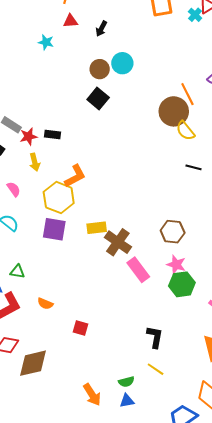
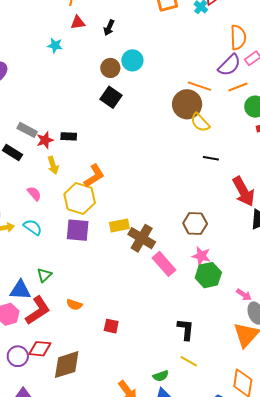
orange line: (187, 94) -> (199, 86), turned -40
green triangle: (17, 272) -> (44, 275), turned -49

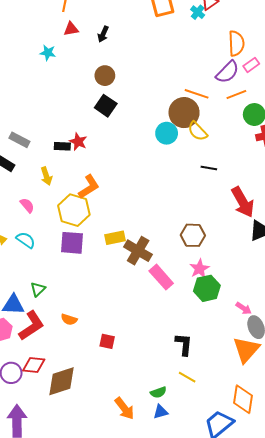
cyan circle: (132, 60) -> (167, 133), moved
red star: (45, 140) -> (78, 142), moved, turned -30
pink star: (201, 256) -> (199, 269), turned 30

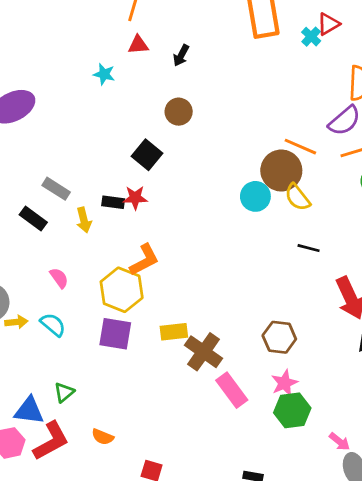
black square: (106, 106) -> (147, 155), moved
red star: (78, 142) -> (135, 198), turned -30
yellow arrow: (46, 176) -> (84, 220), moved

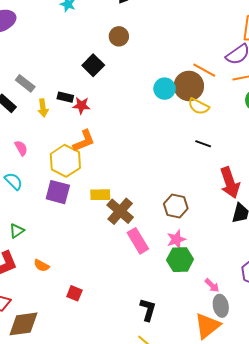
cyan circle: (255, 196) -> (165, 89), moved
yellow semicircle: (297, 197) -> (199, 106), turned -30
red star: (135, 198) -> (81, 105), moved

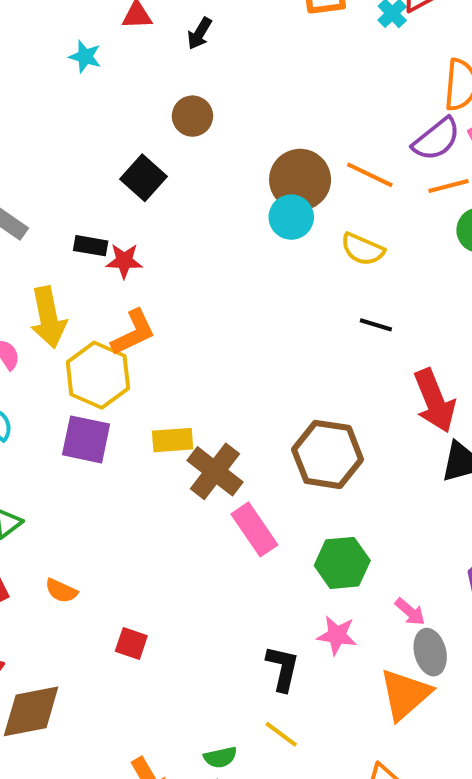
brown circle: (189, 86) -> (300, 180), moved
yellow arrow: (43, 108) -> (48, 317), moved, size x1.6
brown hexagon: (176, 206) -> (328, 454), size x1.4
pink star: (176, 239) -> (337, 635), moved, turned 30

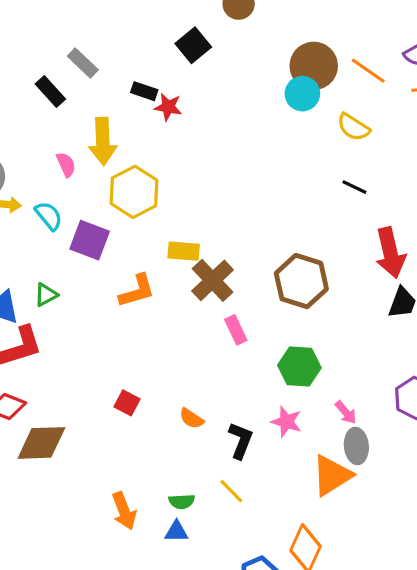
orange L-shape: (133, 333) -> (137, 291), moved
purple square: (86, 439) -> (90, 240), moved
pink rectangle: (254, 529) -> (236, 330), size x0.7
orange semicircle: (61, 591) -> (191, 419), moved

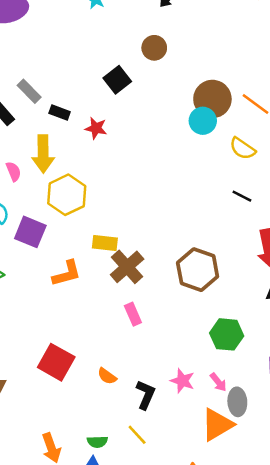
black rectangle: (144, 91) -> (60, 112), moved
pink rectangle: (236, 330) -> (133, 314), moved
green hexagon: (299, 367) -> (227, 334), moved
red square: (127, 403) -> (56, 362), size x1.8
pink arrow: (346, 412) -> (218, 382), moved

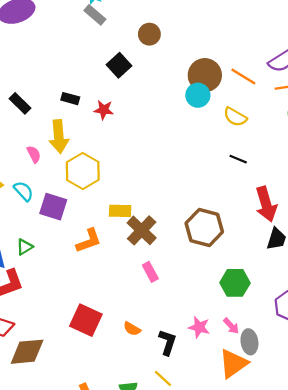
gray rectangle: (29, 91) -> (95, 15), moved

